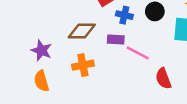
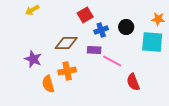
blue cross: (124, 15) -> (101, 30), turned -32
orange semicircle: (41, 81) -> (48, 84), moved

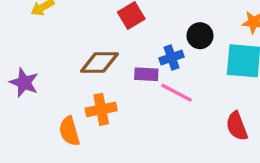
blue cross: (101, 30) -> (171, 57), moved
purple star: (33, 59) -> (24, 83), moved
red semicircle: (133, 82) -> (237, 126), moved

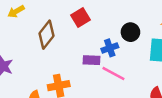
brown diamond: (99, 62) -> (47, 35), moved, turned -52

